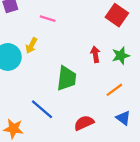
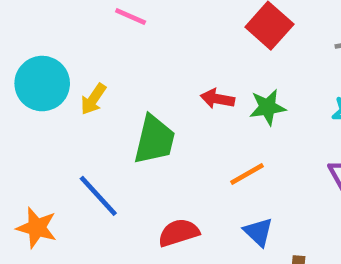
yellow arrow: (31, 45) -> (93, 99), moved
red arrow: (95, 54) -> (217, 99), turned -77

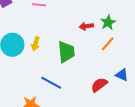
orange line: (247, 174) -> (108, 44), moved
red semicircle: (179, 233) -> (99, 85), moved

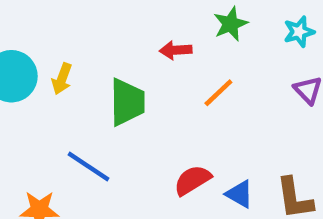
green star: (108, 22) -> (231, 24), moved
blue triangle: (122, 75) -> (240, 194), moved

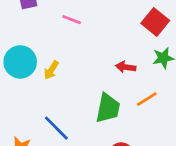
green trapezoid: (127, 102) -> (108, 108), moved

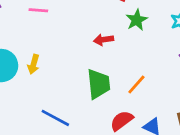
orange line: (147, 99) -> (136, 84), moved

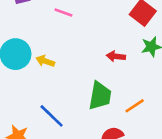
yellow arrow: (34, 64) -> (45, 61), turned 78

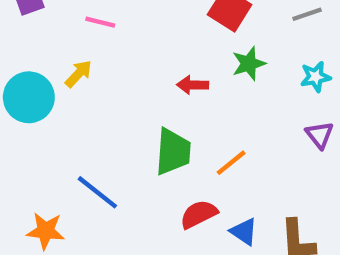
yellow arrow: (45, 61) -> (78, 74), moved, turned 120

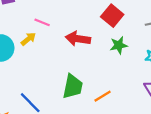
pink line: (100, 22) -> (42, 22), moved
red arrow: (193, 85) -> (78, 39), moved, size x1.5

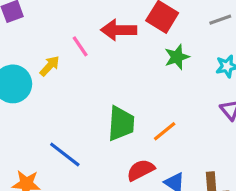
pink line: (42, 22) -> (80, 46), moved, turned 42
red arrow: (78, 39) -> (119, 30), moved

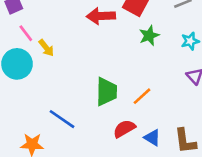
pink line: (80, 46) -> (26, 33), moved
yellow arrow: (50, 66) -> (46, 48), turned 102

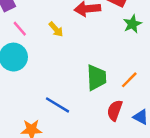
yellow arrow: (46, 48) -> (56, 29), moved
red semicircle: (124, 129) -> (115, 110), turned -36

